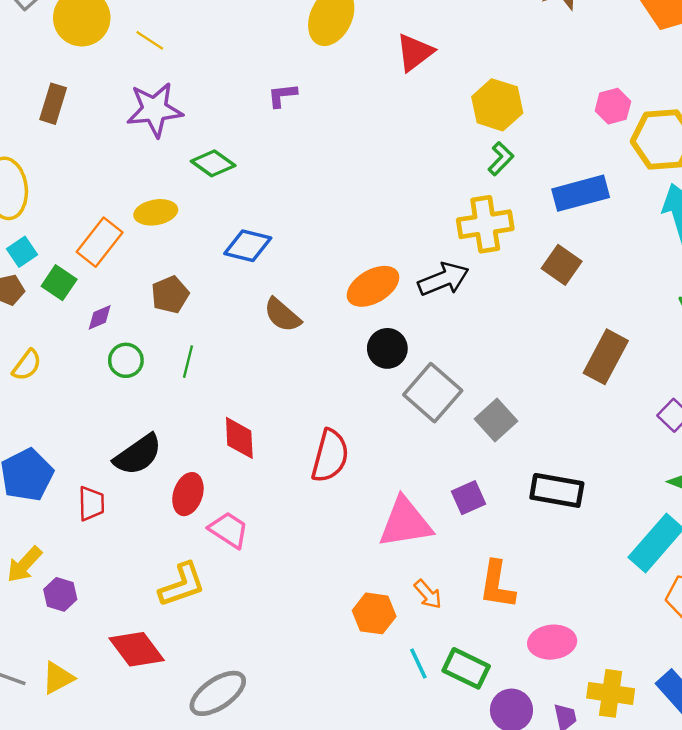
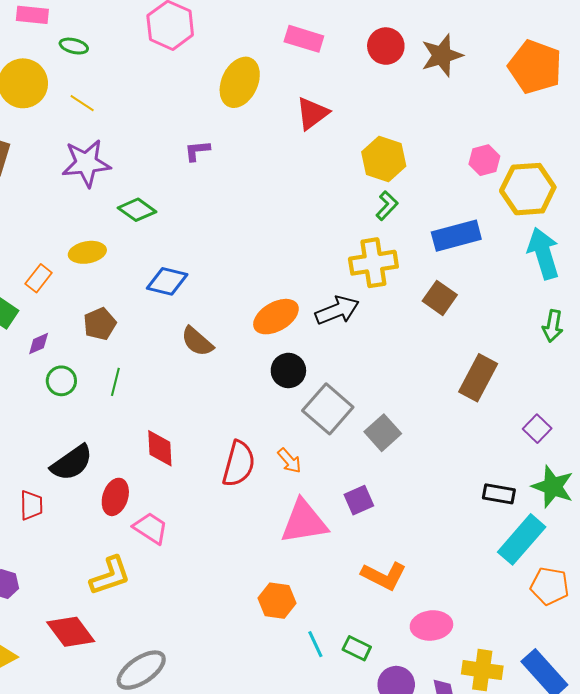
orange rectangle: (100, 242) -> (39, 278), size x0.7
black rectangle: (557, 490) -> (499, 494), moved, size x0.7
orange L-shape: (497, 585) -> (384, 576), turned -72
orange arrow: (428, 594) -> (289, 461), moved
green rectangle: (466, 668) -> (357, 648), size x0.7

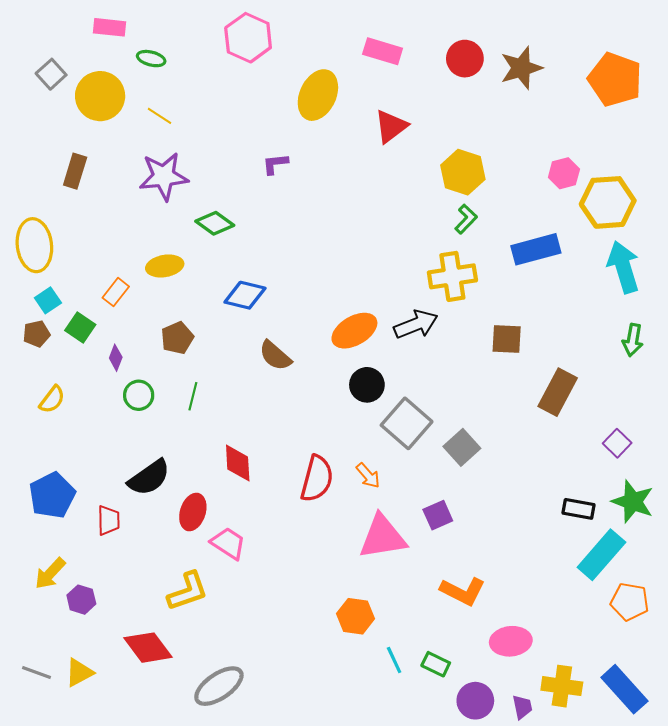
brown square: (440, 298) -> (507, 339), moved, turned -32
purple diamond: (39, 344) -> (116, 358), turned -45

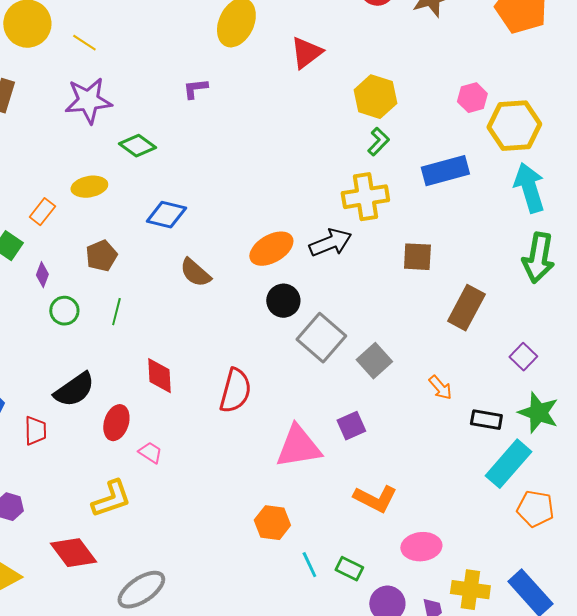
green arrow: (633, 340) -> (538, 258), size x1.6
orange arrow: (368, 476) -> (440, 388), moved
pink trapezoid: (228, 543) -> (150, 453), size x0.7

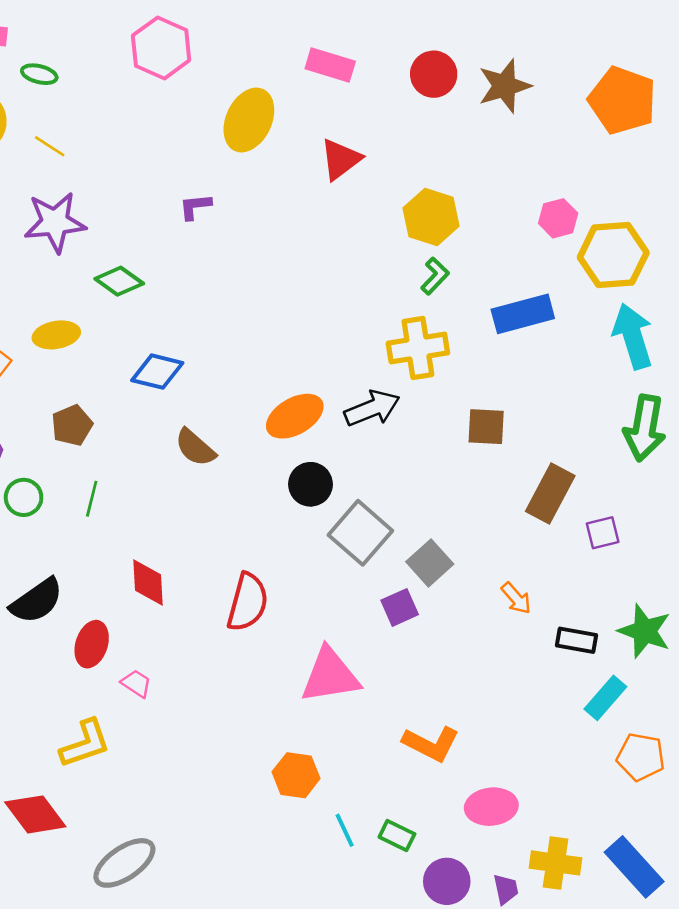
purple square: (523, 357) -> (603, 533), moved, turned 32
purple square: (351, 426) -> (400, 607), moved
cyan rectangle: (508, 464) -> (605, 698), size x0.7

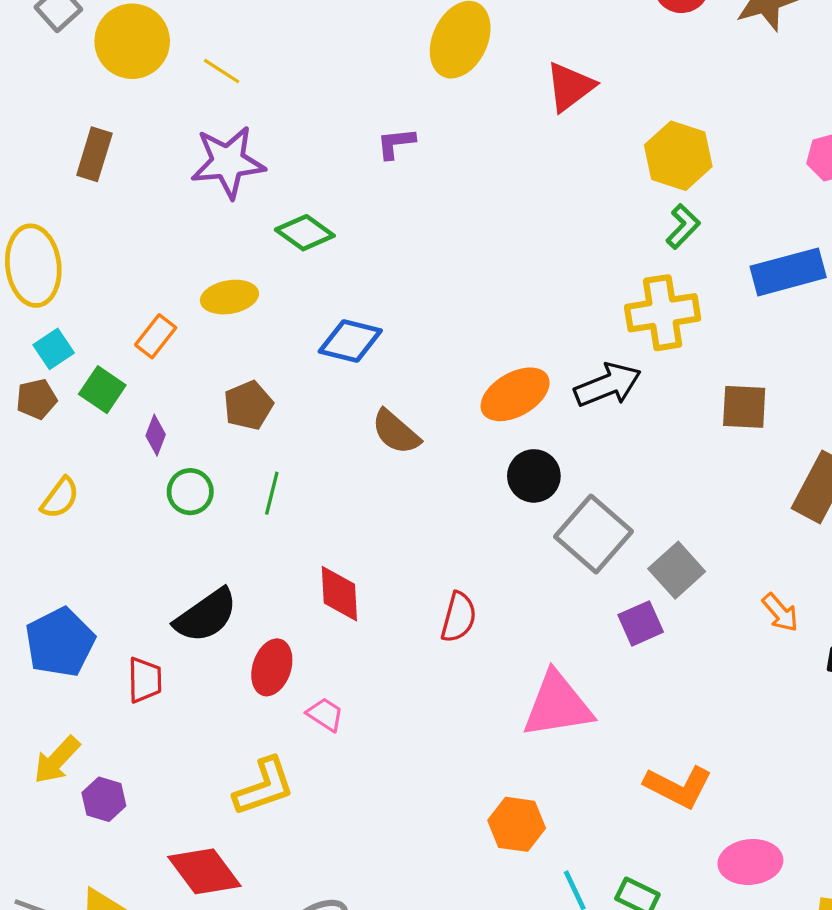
red semicircle: (248, 602) -> (459, 617), size x0.7

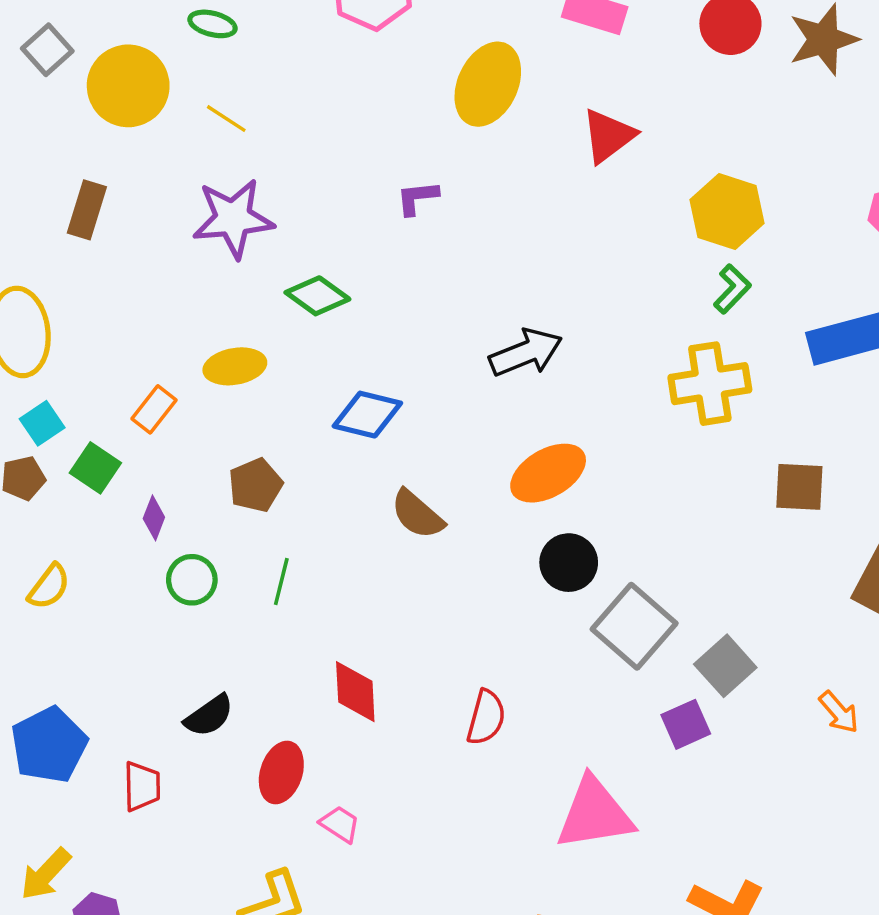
black arrow: (608, 385) -> (526, 353), moved
black semicircle: (206, 616) -> (209, 716), size x0.7

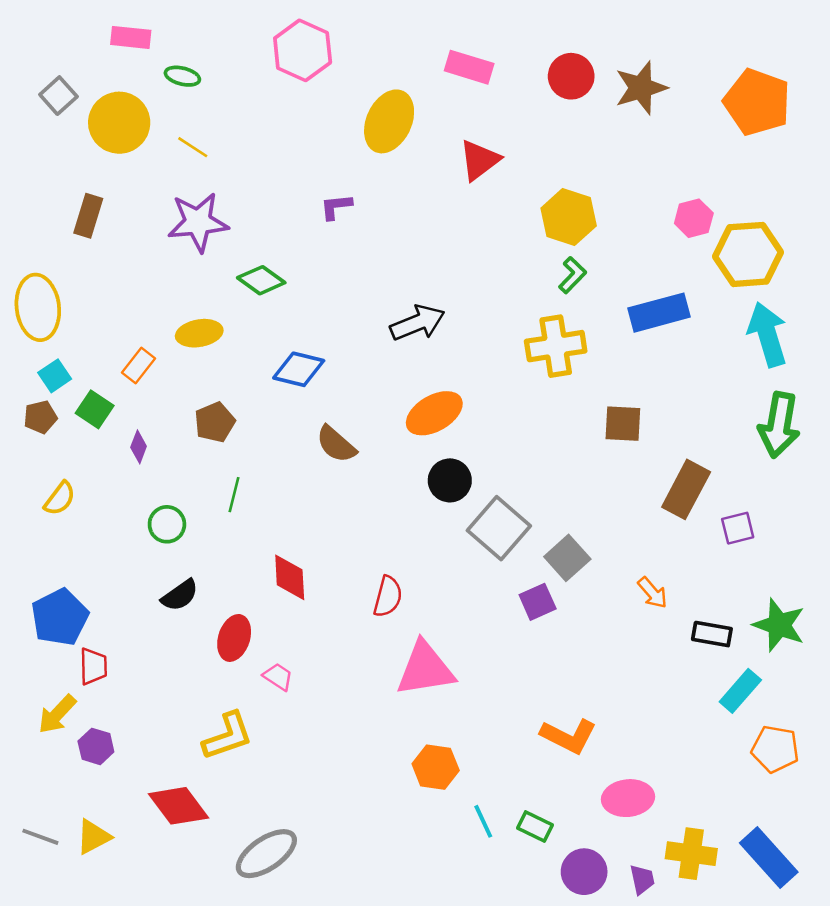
green circle: (192, 580) -> (167, 524), moved
red trapezoid: (142, 786) -> (93, 666), moved
pink triangle: (595, 814) -> (425, 669), moved

